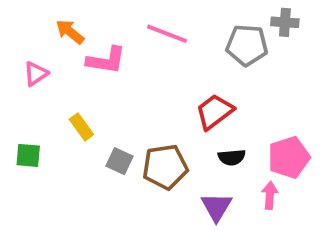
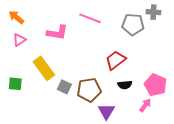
orange arrow: (70, 32) -> (16, 17), moved
yellow rectangle: (81, 127) -> (44, 68), size x1.6
pink pentagon: (289, 157) -> (155, 85), turned -30
pink arrow: (270, 195) -> (145, 105), turned 32
purple triangle: (216, 207) -> (106, 111), moved

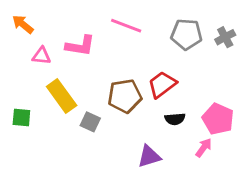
gray cross: (153, 12) -> (225, 37), moved, turned -32
pink triangle: (19, 40) -> (41, 56), moved, turned 40
brown pentagon: (89, 90) -> (125, 96), moved
purple triangle: (106, 111) -> (149, 156), turned 42

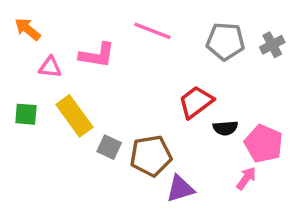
brown pentagon: (125, 96) -> (151, 156), moved
green square: (21, 118) -> (26, 114), moved
black semicircle: (175, 119) -> (225, 128), moved

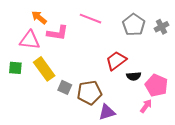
orange arrow: (28, 29) -> (39, 17), moved
gray pentagon: (225, 41) -> (134, 25), turned 30
pink triangle: (50, 67) -> (30, 40), size x1.5

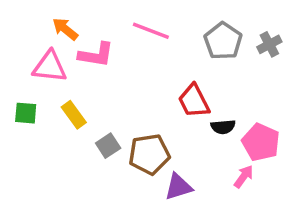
red trapezoid: (116, 61) -> (194, 101), turned -80
yellow rectangle: (44, 69) -> (74, 115), size x0.7
gray square: (65, 87) -> (108, 146), turned 32

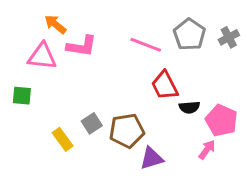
pink line: (151, 31) -> (146, 45), moved
yellow rectangle: (74, 115) -> (63, 139), moved

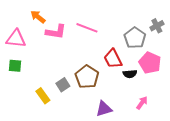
gray pentagon: (189, 34) -> (135, 38), moved
pink line: (146, 45) -> (87, 28), moved
pink triangle: (42, 56) -> (16, 39), moved
pink pentagon: (221, 120) -> (150, 63), moved
brown pentagon: (127, 131) -> (87, 77), moved, turned -30

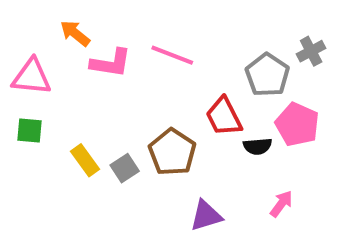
yellow rectangle: (43, 96) -> (85, 160), moved

